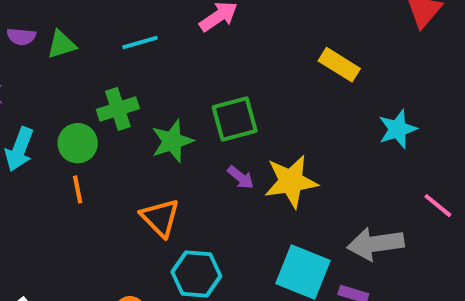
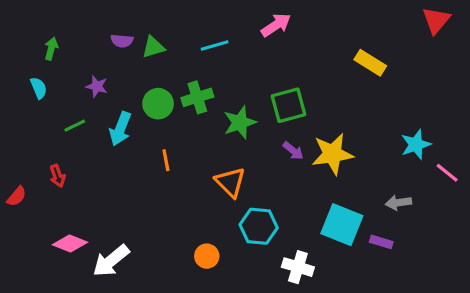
cyan star: (398, 129) -> (416, 145), moved
green circle: (78, 143) -> (158, 104), moved
gray arrow: (375, 244) -> (398, 203), size x0.6

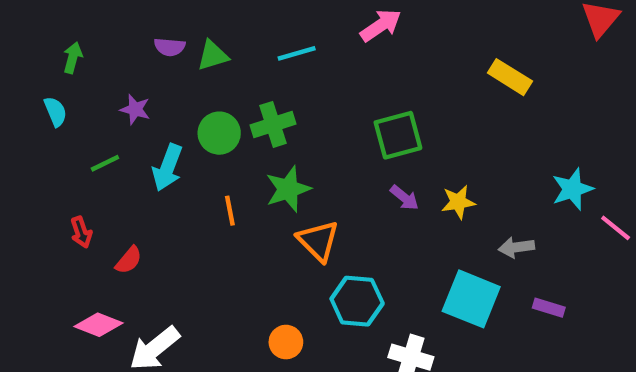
green star: (240, 123) -> (288, 189), moved
yellow star: (332, 154) -> (458, 202), size x0.6
red semicircle: (17, 196) -> (129, 260), moved
gray arrow: (398, 203) -> (516, 247), moved
purple rectangle: (381, 242) -> (549, 308), moved

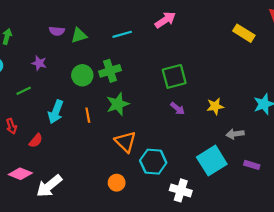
yellow rectangle: (510, 77) -> (244, 33), moved
cyan arrow: (167, 168) -> (56, 112), moved
yellow star: (458, 202) -> (215, 106), moved
orange triangle: (318, 241) -> (125, 142), moved
cyan square: (471, 299) -> (212, 161), turned 36

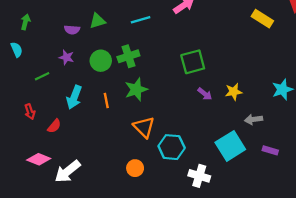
purple semicircle: (57, 31) -> (72, 30), moved
purple star: (39, 63) -> (66, 57), moved
purple arrow: (177, 108) -> (205, 94), moved

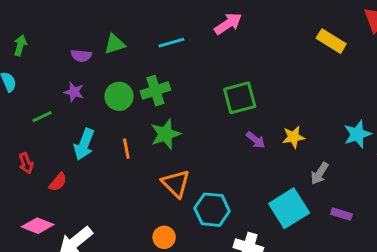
gray arrow: (254, 119) -> (320, 173), turned -49

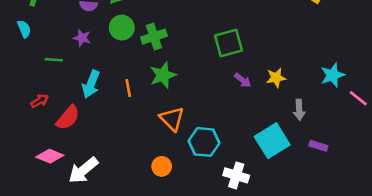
green circle: (119, 96) -> (122, 28), moved
green line: (42, 117) -> (54, 60), turned 30
red arrow: (26, 163) -> (40, 101), turned -102
gray arrow: (320, 173) -> (299, 110), turned -36
red semicircle: (58, 182) -> (68, 118), size x1.5

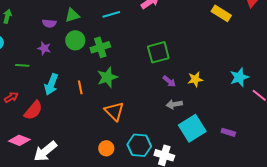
gray arrow: (299, 110) -> (174, 104), moved, turned 84
cyan hexagon: (204, 142) -> (139, 145), moved

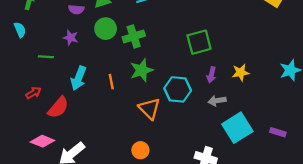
purple arrow: (169, 81) -> (211, 75), turned 64
cyan hexagon: (139, 145) -> (178, 89), moved

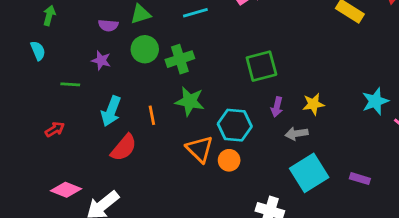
green star: (142, 70) -> (190, 101), turned 30
gray arrow: (217, 101) -> (297, 134), moved
red semicircle: (58, 107) -> (124, 148), moved
orange circle: (140, 150) -> (229, 160), moved

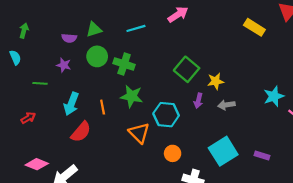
green cross: (180, 59) -> (124, 64), turned 36
green square: (261, 66) -> (187, 69), turned -35
yellow star: (313, 104) -> (216, 81), moved
gray arrow: (297, 134) -> (226, 105), moved
orange circle: (229, 160) -> (173, 153), moved

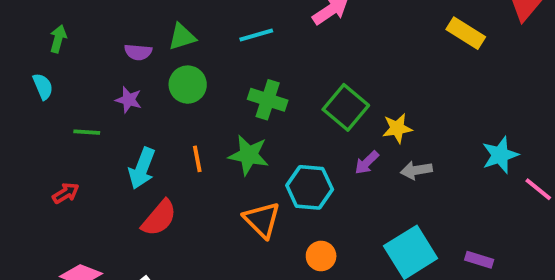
green cross: (124, 64) -> (268, 100), moved
purple arrow: (198, 101) -> (367, 163), turned 32
orange line: (103, 107) -> (197, 159), moved

